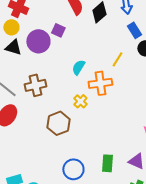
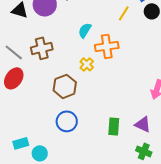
yellow line: (117, 59) -> (124, 13), moved
blue circle: (73, 169) -> (67, 121), moved

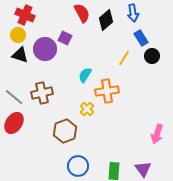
blue circle: (67, 121) -> (78, 166), moved
purple triangle: (143, 124) -> (143, 169), turned 30

